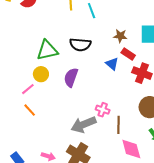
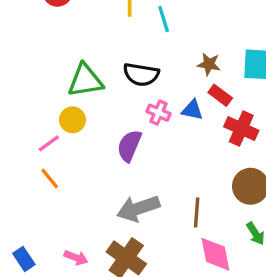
blue triangle: (112, 64) -> (192, 110), turned -32
purple semicircle: (71, 77) -> (129, 146), moved
pink cross: (103, 110) -> (159, 113), moved

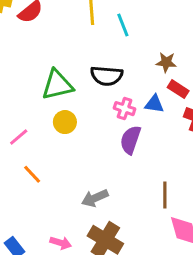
yellow circle: (72, 120) -> (65, 122), moved
pink line: (49, 143) -> (19, 137), moved
purple semicircle: (129, 146) -> (131, 140), moved
gray arrow: (138, 208) -> (95, 198), moved, size x0.7

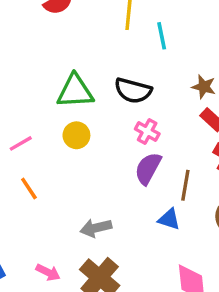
blue triangle: (154, 104) -> (169, 219), moved
brown line: (165, 195) -> (185, 185), moved

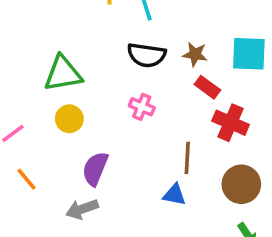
black semicircle: (133, 91) -> (147, 55), moved
purple semicircle: (148, 168) -> (95, 169), moved
gray arrow: (96, 228) -> (82, 209), moved

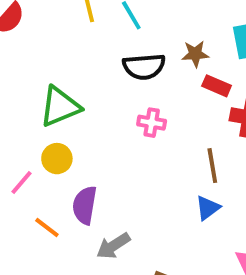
yellow circle: (69, 119) -> (57, 159), moved
purple semicircle: (95, 169) -> (85, 205), moved
blue triangle: (174, 195) -> (208, 208), turned -35

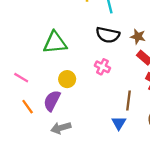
yellow circle: (57, 159) -> (67, 79), moved
pink line: (21, 182) -> (21, 78), turned 64
blue triangle: (208, 208) -> (119, 123), turned -40

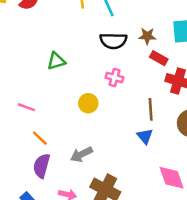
green triangle: (55, 43) -> (56, 61), size x0.7
yellow circle: (67, 79) -> (88, 103), moved
purple semicircle: (52, 101) -> (42, 166), moved

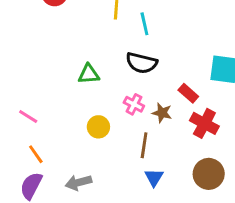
brown star: (147, 36) -> (162, 113), moved
green triangle: (56, 61) -> (89, 74), moved
brown line: (151, 109) -> (144, 145), moved

